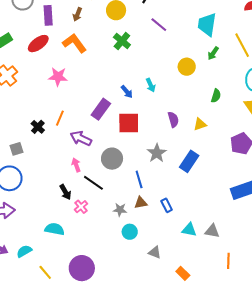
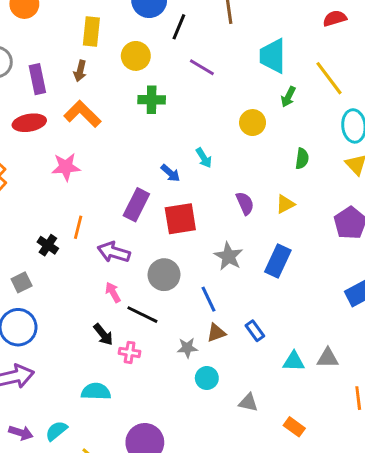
green cross: (122, 41) -> (152, 100), turned -30
red ellipse: (38, 44) -> (29, 123), turned 35
pink cross: (81, 207) -> (130, 352), turned -32

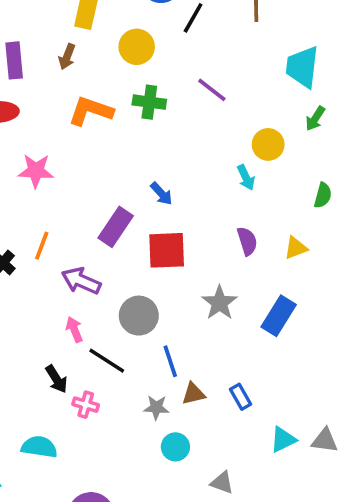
purple line: (202, 67) -> (212, 90), moved
orange L-shape: (82, 114) -> (91, 111), moved, turned -33
cyan arrow: (204, 158) -> (246, 177), moved
blue line: (208, 299) -> (170, 361), moved
cyan triangle: (294, 361) -> (283, 440), turned -35

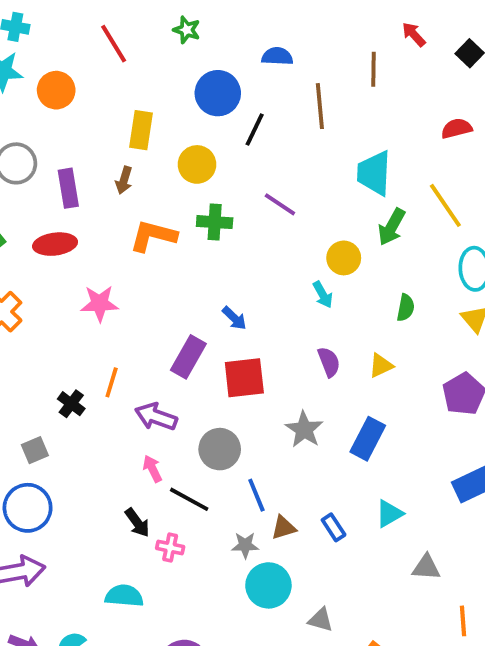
green arrow: (315, 119) -> (392, 227), size x1.4
cyan triangle: (283, 440) -> (389, 514), moved
cyan circle: (175, 447) -> (268, 585), size x1.5

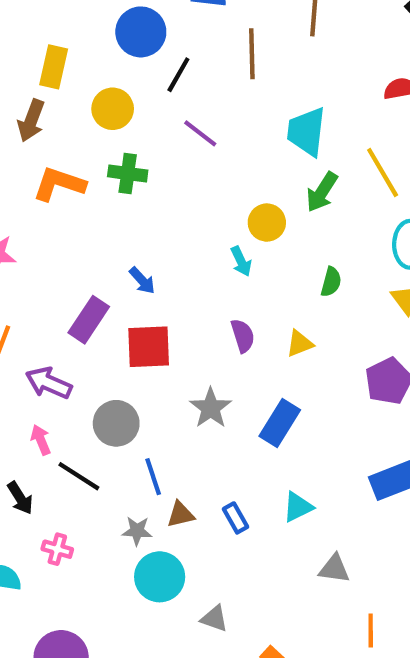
brown arrow: (124, 180) -> (31, 121), size x1.4
purple line: (280, 204) -> (200, 133), moved
pink cross: (170, 547) -> (57, 549), moved

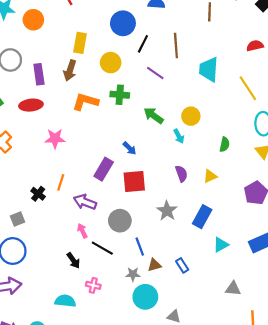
brown line: (252, 54) -> (176, 45), moved
green arrow: (322, 192) -> (154, 116), moved, turned 96
cyan triangle: (298, 507) -> (221, 245), moved

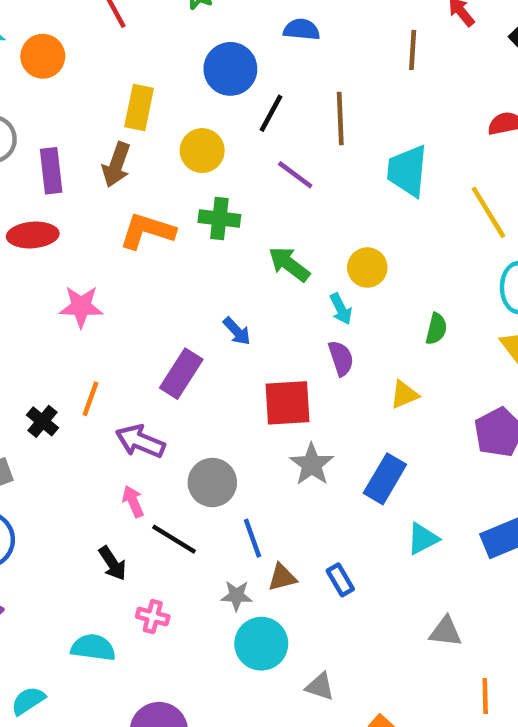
purple semicircle: (181, 174) -> (341, 358), moved
red square: (134, 181) -> (287, 403), moved

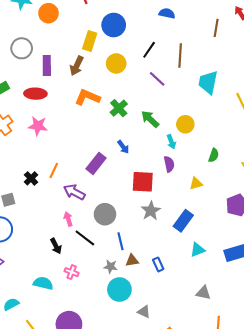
blue circle: (230, 69) -> (114, 25), moved
green cross: (219, 219) -> (119, 108), moved, turned 36
pink star: (81, 307) -> (38, 126), moved

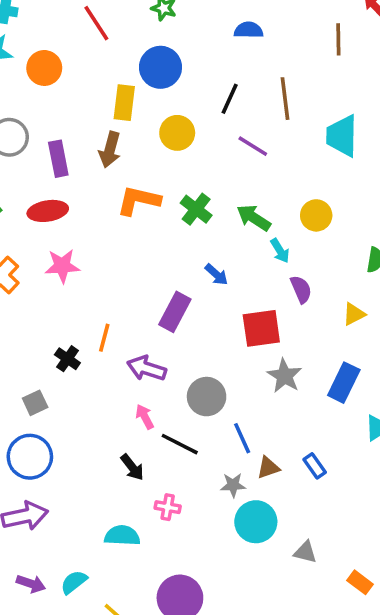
cyan arrow: (171, 142) -> (280, 251), moved

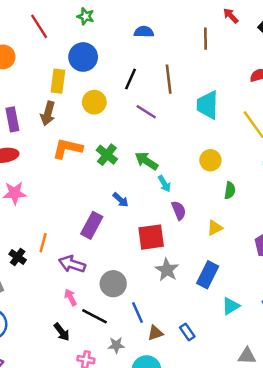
yellow circle: (316, 215) -> (210, 160), moved
gray star: (233, 485) -> (116, 345), moved

